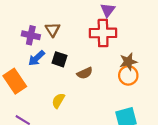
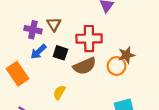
red cross: (103, 33) -> (89, 39), moved
brown semicircle: (85, 73) -> (85, 66), size x1.5
orange circle: (128, 75) -> (117, 66), moved

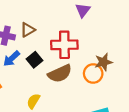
brown triangle: (54, 24) -> (28, 30), turned 32
black square: (60, 53) -> (35, 60), turned 32

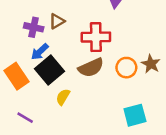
black square: (35, 60) -> (49, 70), moved, size x1.6
brown star: (104, 62) -> (151, 64), moved, turned -30

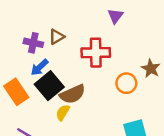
brown star: (151, 64) -> (151, 69), moved
brown semicircle: (91, 68) -> (73, 94), moved

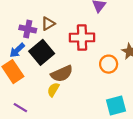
blue arrow: (39, 67) -> (17, 50), moved
black square: (49, 86) -> (42, 52), moved

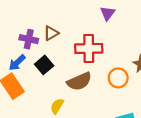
black square: (42, 52) -> (44, 65), size x0.7
brown semicircle: (62, 74) -> (79, 81), moved

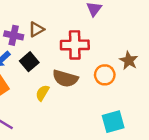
brown semicircle: (79, 81) -> (65, 78), turned 40
yellow semicircle: (57, 106) -> (42, 93), moved

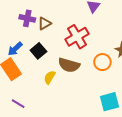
purple cross: (14, 35) -> (27, 18), moved
red cross: (75, 45) -> (77, 37), turned -30

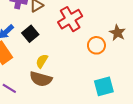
brown semicircle: (69, 65) -> (41, 79), moved

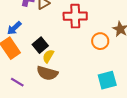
red cross: (70, 19) -> (75, 16), turned 30
black square: (30, 34) -> (40, 45), moved

